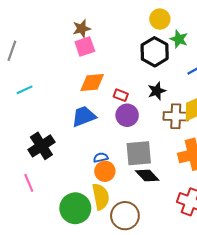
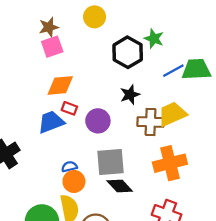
yellow circle: (160, 19) -> (95, 17), moved
red rectangle: (121, 95) -> (69, 108), moved

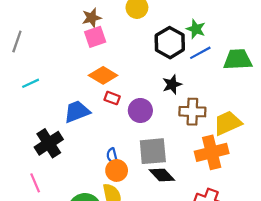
blue line: (173, 71) -> (200, 53), moved
orange diamond: (60, 85) -> (103, 75), turned 36
yellow trapezoid: (172, 114) -> (228, 123), moved
blue trapezoid: (51, 122) -> (77, 112), moved
blue semicircle: (69, 167) -> (112, 156), turned -91

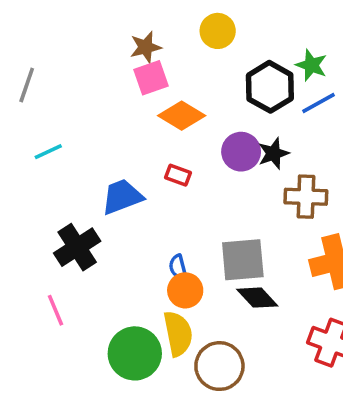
orange diamond: (103, 75) -> (182, 116), moved
purple circle: (140, 110) -> (241, 152), moved

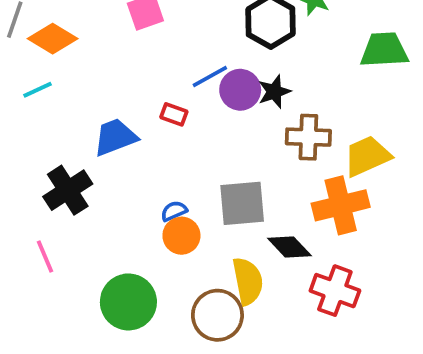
blue line: (319, 103) -> (210, 76), moved
orange diamond: (182, 116) -> (53, 39), moved
blue semicircle: (178, 267) -> (174, 211), turned 80
black diamond: (257, 298) -> (289, 247), moved
yellow semicircle: (178, 334) -> (248, 281), moved

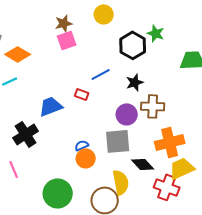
purple circle: (240, 90) -> (127, 114), moved
yellow trapezoid: (367, 156) -> (182, 168), moved

